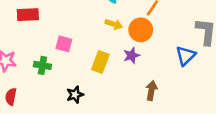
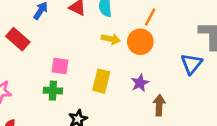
red rectangle: (28, 15) -> (18, 39), turned 50
purple star: (131, 55) -> (140, 83), moved
green cross: (42, 65) -> (53, 91), moved

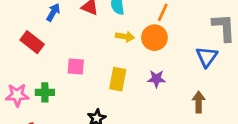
purple star: (140, 83) -> (156, 79), turned 30
green cross: (53, 91) -> (45, 92), moved
brown arrow: (159, 105) -> (199, 102), moved

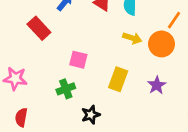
purple star: (156, 79) -> (157, 85), turned 30
green cross: (45, 92) -> (66, 89), moved, turned -30

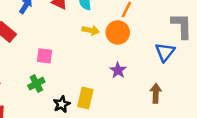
yellow rectangle: (118, 79) -> (85, 98), moved

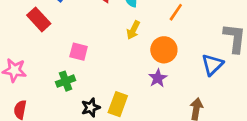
yellow arrow: (91, 30) -> (133, 30), turned 98
orange circle: (118, 32) -> (164, 50), moved

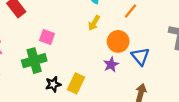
blue triangle: (212, 65) -> (140, 56), moved, turned -30
green cross: (66, 81) -> (34, 61), size x1.5

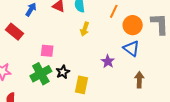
orange circle: (118, 41) -> (133, 25), moved
black star: (53, 84) -> (63, 72), moved

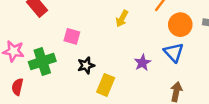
green cross: (41, 74) -> (42, 61), moved

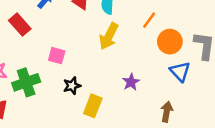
yellow arrow: (122, 19) -> (109, 36), size x1.5
blue triangle: (174, 52) -> (180, 71), moved

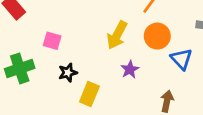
yellow arrow: (109, 36) -> (117, 35), moved
orange circle: (170, 42) -> (157, 36), moved

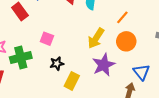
blue triangle: (181, 59) -> (141, 72), moved
purple star: (130, 69) -> (104, 65), size x1.6

